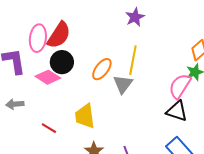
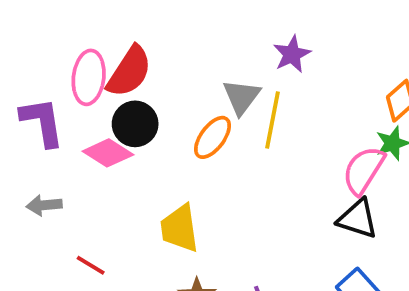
purple star: (135, 17) -> (292, 54), moved
gray triangle: (123, 84) -> (242, 97), moved
red line: (49, 128) -> (91, 265), moved

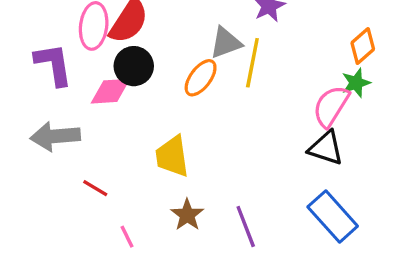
gray triangle: (242, 97) -> (226, 43), turned 33
pink diamond: (108, 153) -> (110, 91), turned -36
gray arrow: (44, 205) -> (55, 136), size x1.6

